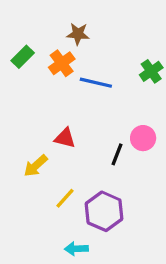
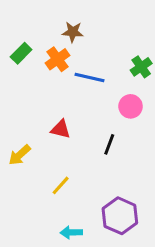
pink circle: (143, 138) -> (131, 106), moved
yellow arrow: (36, 166) -> (20, 155), moved
purple hexagon: (104, 211) -> (120, 216), moved

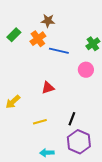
red triangle: (61, 129) -> (48, 88), moved, turned -32
black line: (109, 144) -> (72, 119), moved
yellow line: (61, 185) -> (40, 122), turned 32

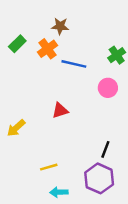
black line: (72, 119) -> (105, 149), moved
yellow line: (40, 122) -> (49, 167), moved

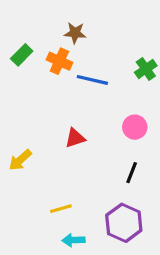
orange cross: (48, 49) -> (59, 61), turned -30
pink circle: (108, 88) -> (135, 127), moved
black line: (105, 149) -> (132, 173), moved

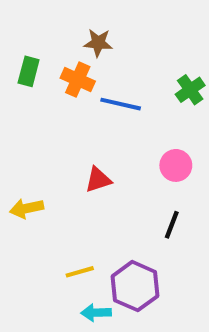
green rectangle: (22, 55) -> (29, 71), turned -30
yellow arrow: (20, 160) -> (27, 208), turned 30
purple hexagon: (124, 223) -> (135, 286), moved

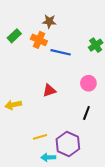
green rectangle: (29, 71) -> (14, 36), turned 32

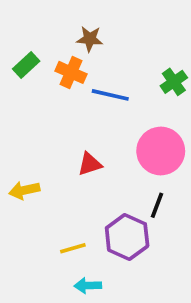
pink circle: (88, 83) -> (161, 151), size x1.6
purple hexagon: (68, 144) -> (127, 237), moved

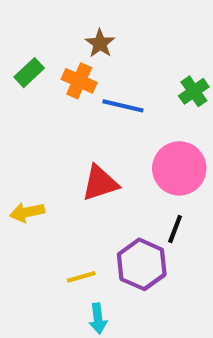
brown star: (90, 39) -> (100, 43), turned 30
red triangle: (90, 164) -> (100, 183), size x1.4
cyan arrow: (88, 286) -> (98, 319), turned -95

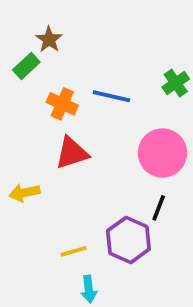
brown star: (100, 43) -> (49, 40), moved
orange cross: (79, 81) -> (62, 104), moved
red triangle: (100, 183) -> (72, 153), moved

